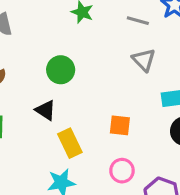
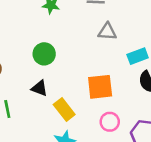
gray triangle: (144, 60) -> (107, 32), turned -30
orange square: (120, 125) -> (100, 87), size x1.5

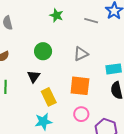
gray triangle: (107, 32) -> (81, 54), moved, turned -42
black triangle: (39, 88) -> (34, 76), turned 32

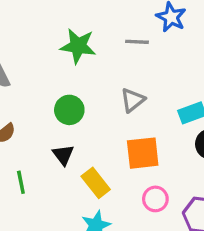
green star: (56, 15) -> (78, 46), size x1.5

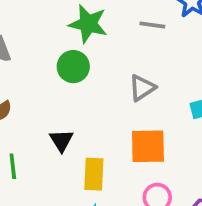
green circle: (69, 110) -> (73, 67), moved
yellow rectangle: (96, 183) -> (94, 174), turned 36

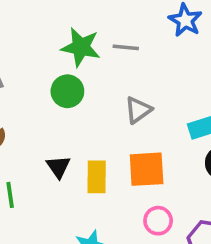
gray line: (152, 25) -> (126, 47), moved
yellow rectangle: (94, 174) -> (97, 177), moved

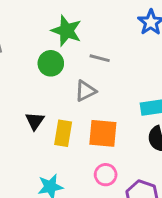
gray line: (126, 47) -> (100, 58), moved
gray triangle: (138, 110) -> (85, 91), moved

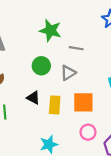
green circle: (51, 63) -> (41, 66), moved
black triangle: (35, 121) -> (33, 98), turned -32

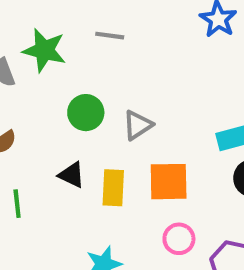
green star: (50, 31) -> (44, 50), moved
gray line: (76, 48) -> (110, 36), moved

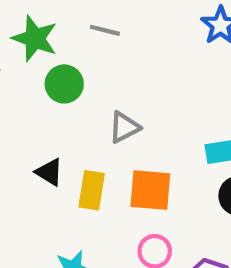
green circle: (86, 113) -> (64, 84), moved

